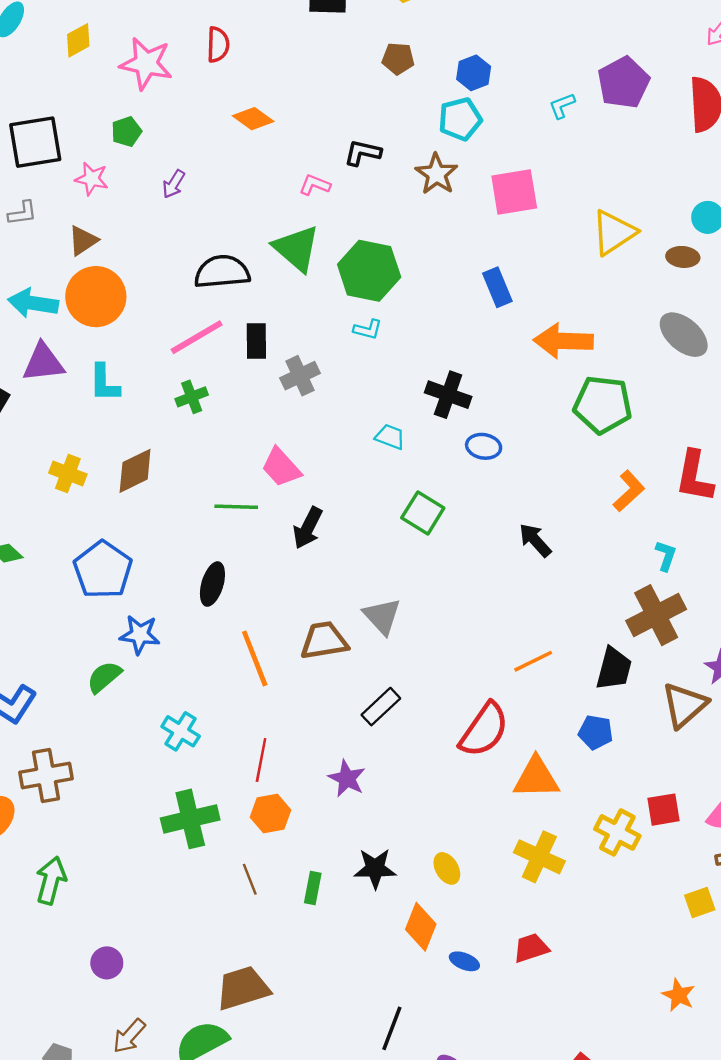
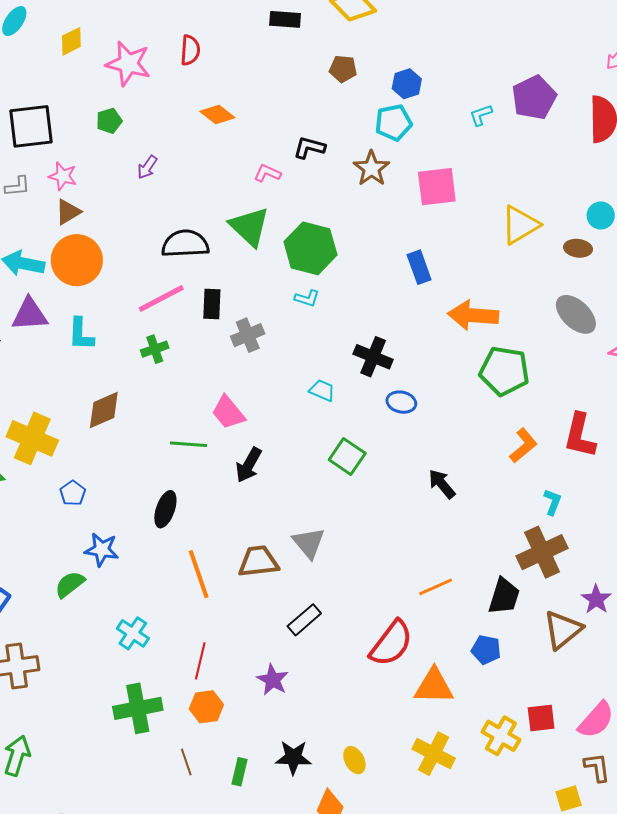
pink star: (92, 179) -> (63, 176), moved
yellow cross: (68, 474) -> (32, 438), moved, size x1.6
blue pentagon: (103, 570) -> (73, 493), size x0.5

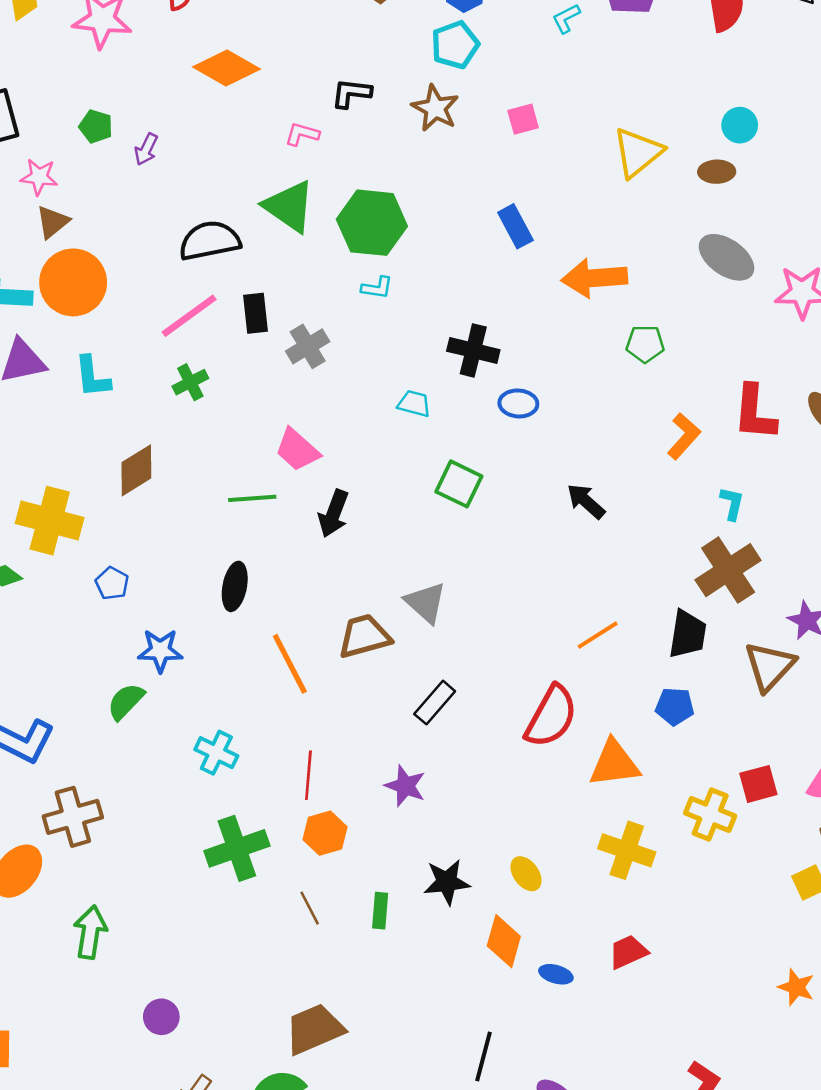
orange diamond: (217, 115) -> (227, 68), size x1.4
green pentagon: (109, 121) -> (96, 126), moved, turned -30
pink square: (437, 187) -> (523, 119), size x0.6
green pentagon: (504, 371) -> (645, 344), size x0.6

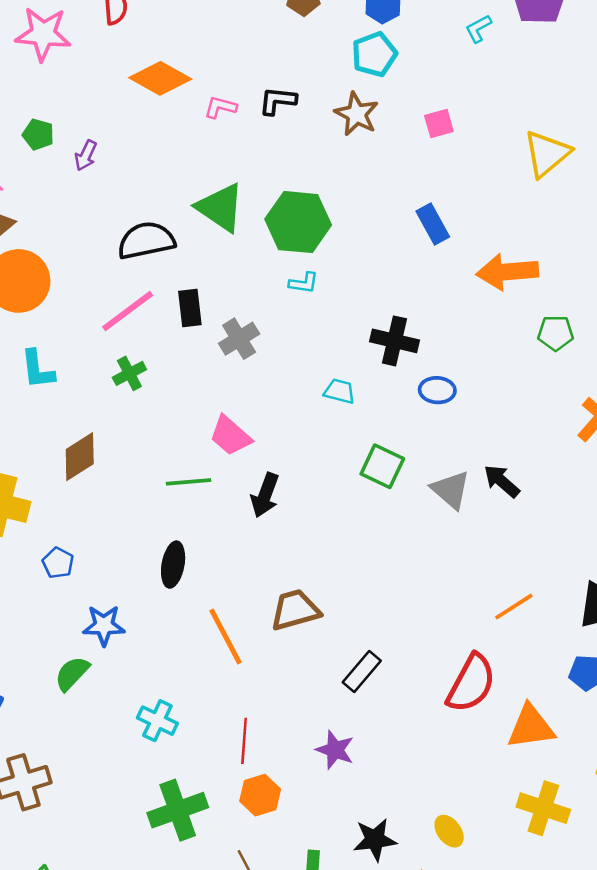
pink L-shape: (302, 134) -> (220, 107), moved
gray triangle: (426, 603) -> (451, 490), moved

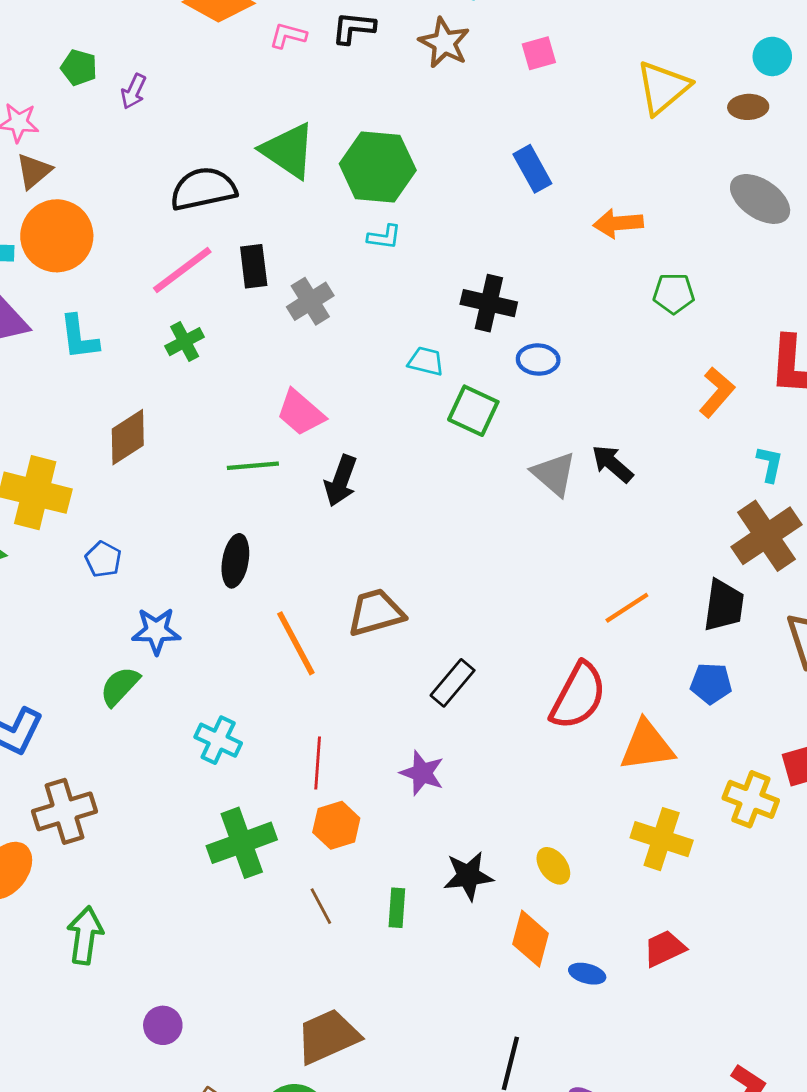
orange arrow: (507, 272) -> (618, 223), size x0.7
green square: (382, 466) -> (473, 411), moved

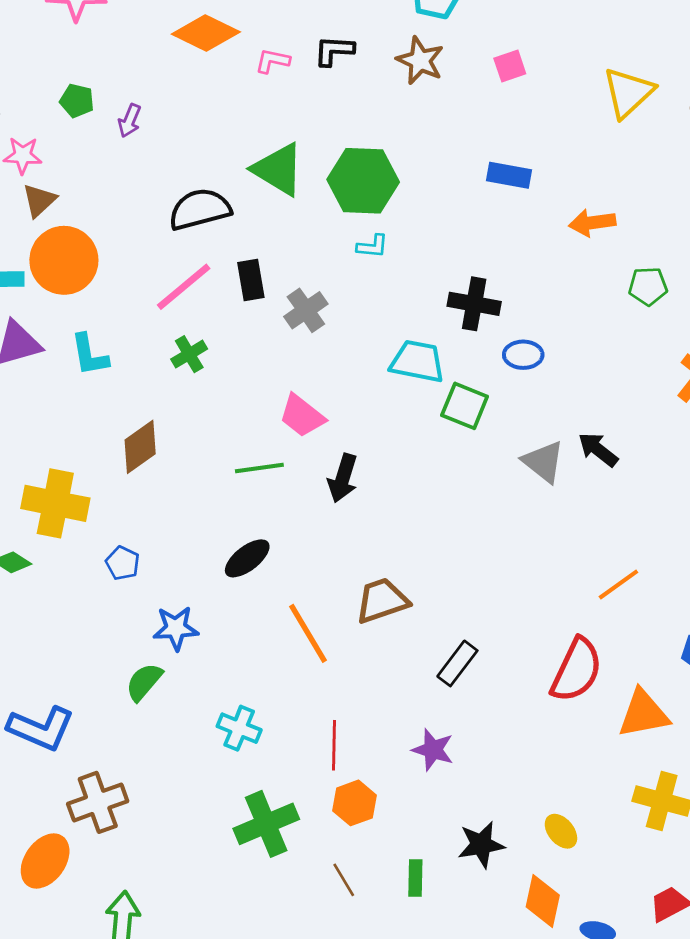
blue rectangle: (532, 169) -> (509, 175), turned -48
cyan trapezoid: (426, 361) -> (417, 361), size x1.6
black ellipse: (235, 561) -> (247, 558), turned 45

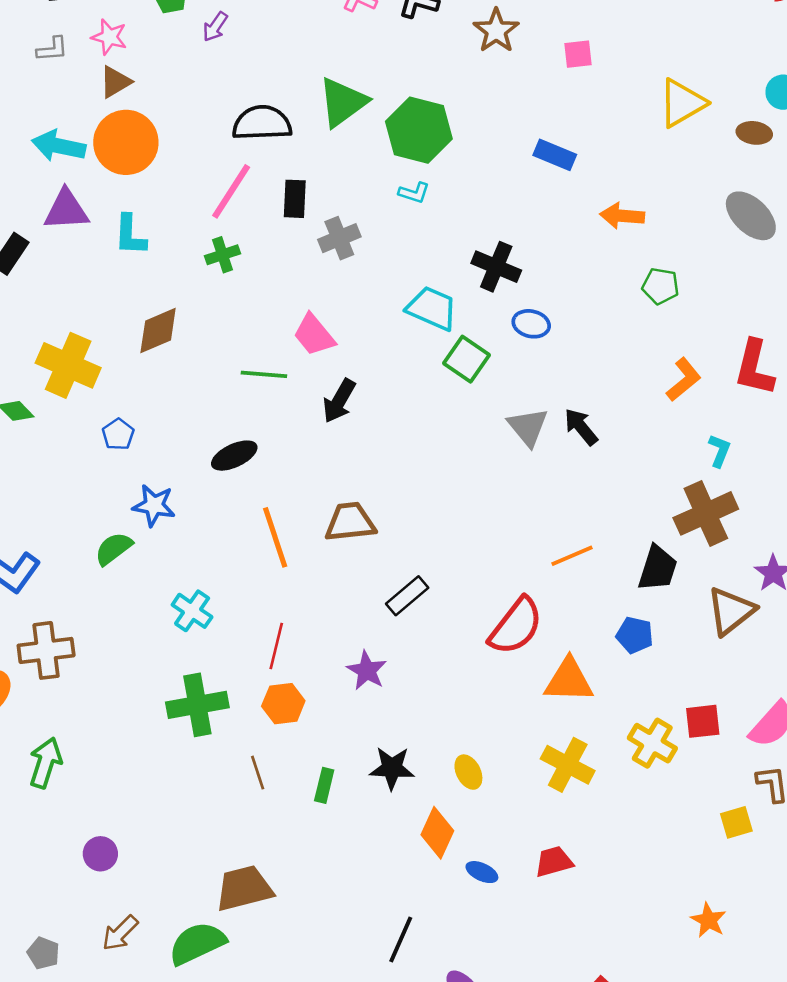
green triangle: (278, 169) -> (343, 102), turned 40
pink line: (184, 287) -> (231, 191), turned -30

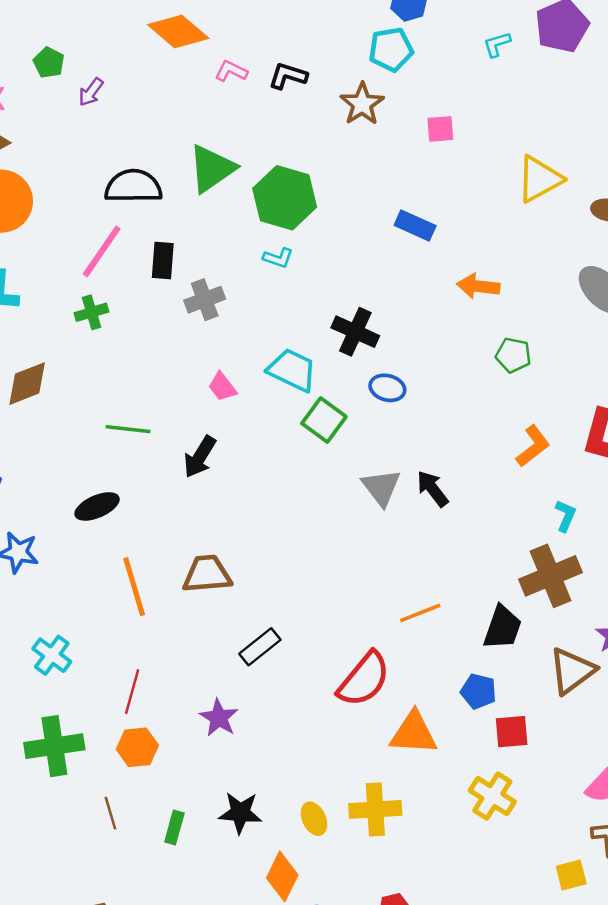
pink trapezoid: (314, 335) -> (222, 387), moved, size x0.7
red square: (703, 721) -> (512, 732), moved
yellow cross: (568, 765) -> (375, 809), moved, turned -33

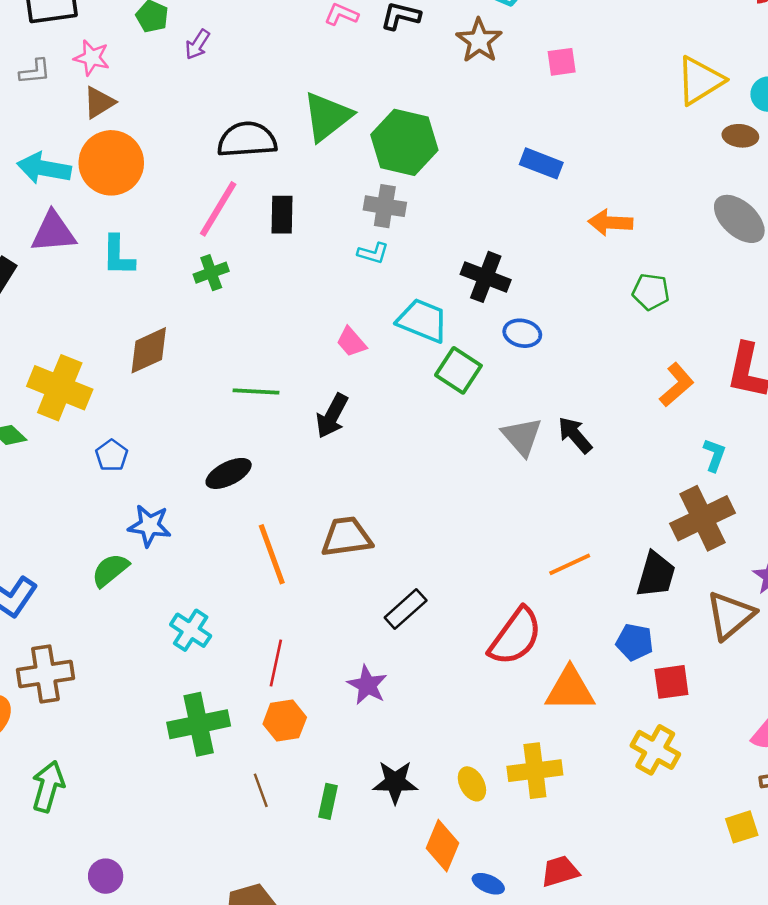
yellow triangle: (539, 179) -> (700, 80), moved
cyan L-shape: (278, 258) -> (373, 253), moved
gray cross: (205, 300) -> (385, 206), moved, turned 33

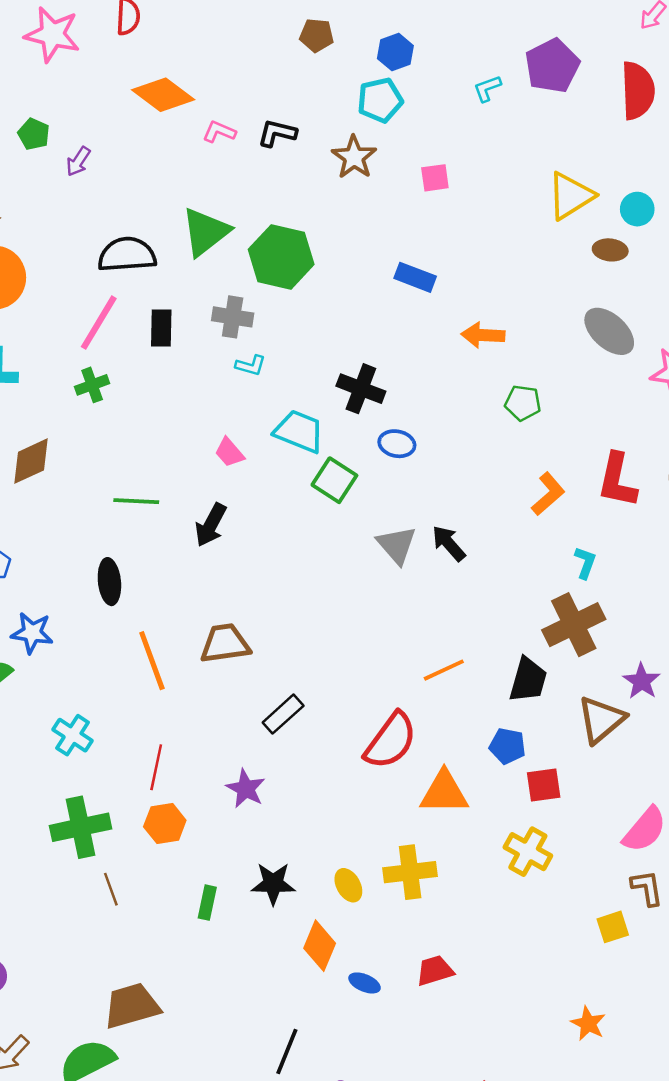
gray cross: (385, 206) -> (233, 317), moved
black ellipse: (229, 473) -> (109, 582), turned -69
brown line: (261, 790) -> (111, 889), moved

